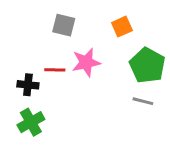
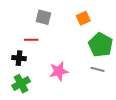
pink star: (86, 62) -> (59, 71), moved
red line: (55, 70) -> (31, 40), moved

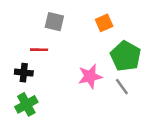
gray line: (98, 69) -> (122, 87), turned 40
pink star: (59, 71) -> (90, 76), moved

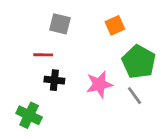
black cross: (24, 73) -> (54, 80), moved
green cross: (26, 104) -> (29, 115), turned -35

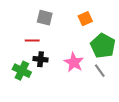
pink star: (99, 84) -> (74, 62), turned -30
green cross: (29, 115) -> (22, 71), moved

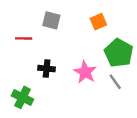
red line: (32, 41) -> (24, 38), moved
green cross: (22, 71) -> (22, 97), moved

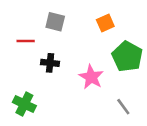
black cross: (47, 69) -> (50, 63), moved
gray line: (115, 82) -> (123, 107), moved

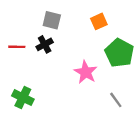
red line: (26, 41) -> (17, 47), moved
black cross: (50, 63) -> (45, 44), moved, turned -35

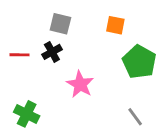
orange square: (99, 21) -> (115, 25), turned 35
pink star: (86, 72) -> (80, 84), moved

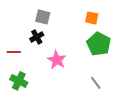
orange square: (115, 25) -> (92, 18), moved
red line: (20, 55) -> (14, 52), moved

